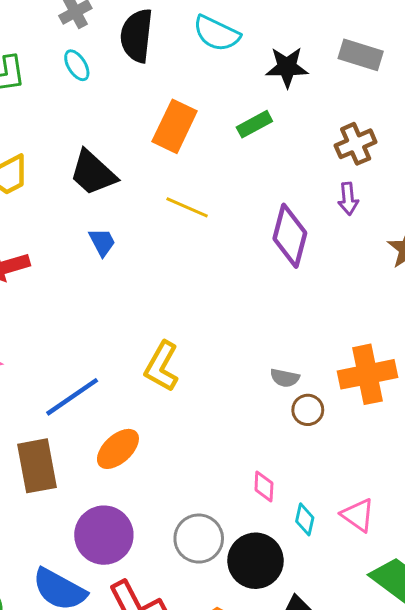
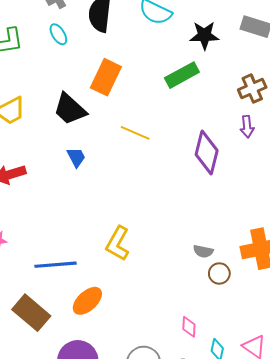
green rectangle: (254, 124) -> (182, 75), size x1.4
orange rectangle: (175, 126) -> (106, 77), moved
blue line: (72, 397) -> (56, 265), turned 30
brown rectangle: (37, 466) -> (31, 313), turned -39

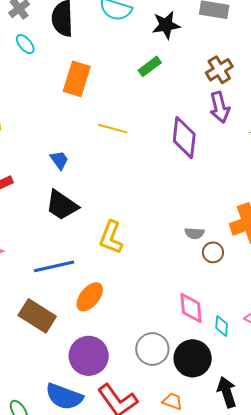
green rectangle: (182, 75) -> (150, 66), size x0.7
black trapezoid: (70, 109) -> (62, 205), moved
purple arrow: (247, 127) -> (220, 107), size x1.4
pink diamond: (189, 327) -> (191, 308), size x1.5

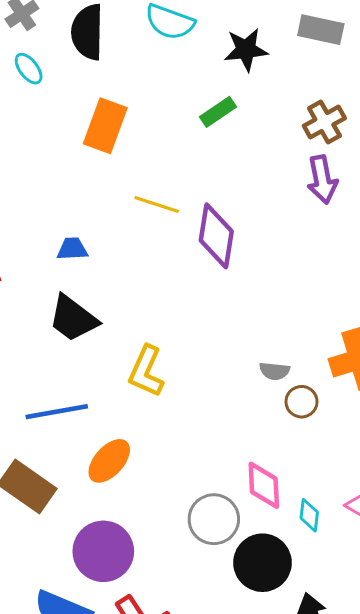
purple diamond: (184, 138) -> (216, 236), moved
blue trapezoid: (59, 160) -> (72, 249), turned -60
gray circle: (152, 349) -> (214, 519), moved

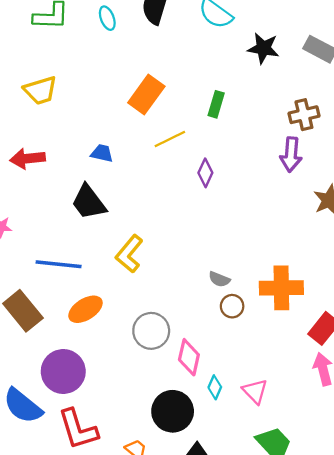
green rectangle: (218, 112) -> (216, 104), moved, turned -55
orange rectangle: (105, 126) -> (146, 94), moved
yellow line: (157, 204) -> (170, 139), turned -60
purple diamond: (216, 236) -> (205, 173), size x0.6
gray circle: (214, 519) -> (151, 331), moved

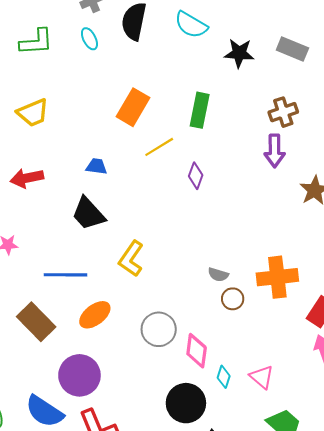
green rectangle: (216, 104) -> (200, 110), size x1.4

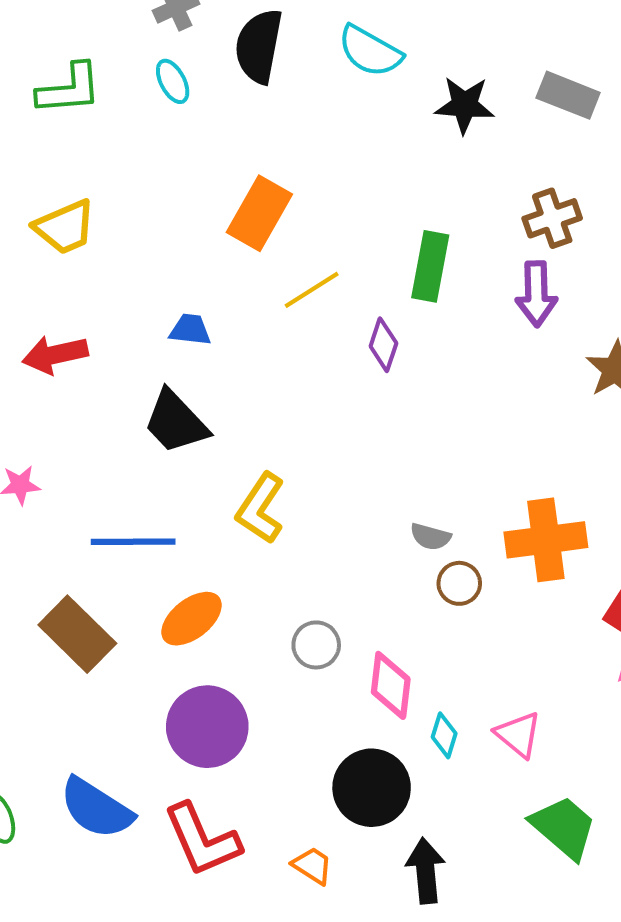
green rectangle: (200, 110) -> (430, 266), moved
gray circle: (159, 329) -> (316, 645), size x0.7
purple circle: (79, 375) -> (207, 727), moved

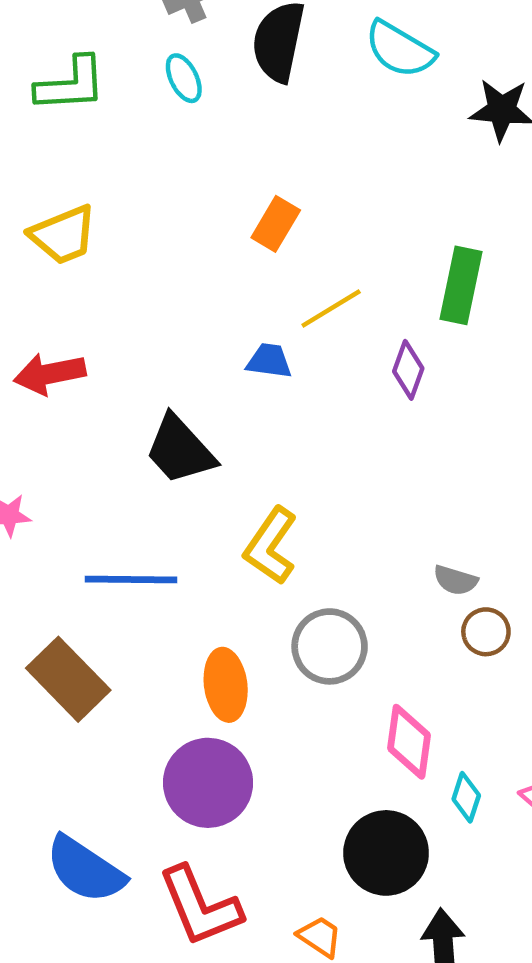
orange rectangle: (259, 213) -> (276, 224), size x0.7
blue trapezoid: (190, 330) -> (269, 361), moved
orange ellipse: (192, 619) -> (226, 685), moved, turned -60
gray circle: (316, 645) -> (330, 646), moved, size x1.4

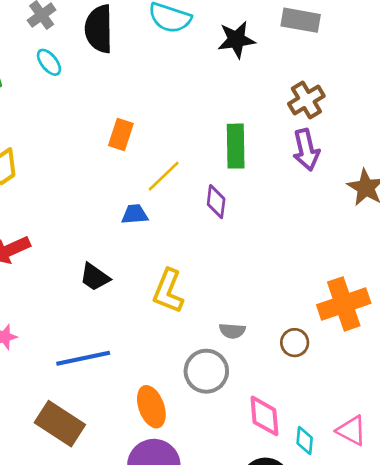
black trapezoid: (180, 450) -> (95, 277), size x0.7
yellow L-shape: (271, 546) -> (168, 291), moved
gray semicircle: (455, 580) -> (232, 331), moved

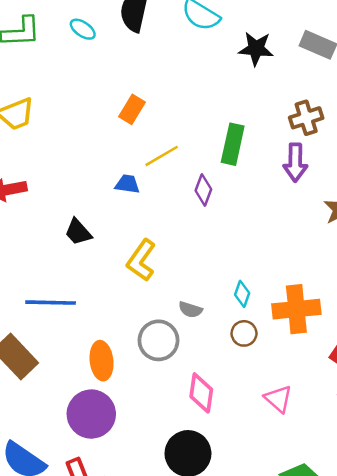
cyan ellipse: (49, 62) -> (83, 29), turned -30
pink triangle: (351, 431) -> (278, 399), moved
cyan diamond: (305, 441) -> (242, 294), moved

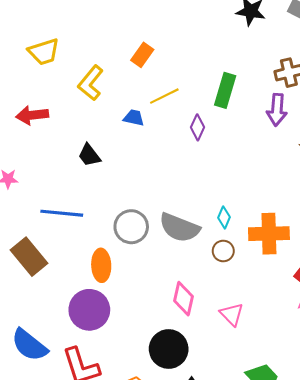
yellow L-shape: (141, 260) -> (91, 83), moved
gray semicircle: (190, 310) -> (179, 228), size x2.0
gray circle: (159, 340) -> (131, 227), moved
pink triangle: (278, 399) -> (232, 314), moved

